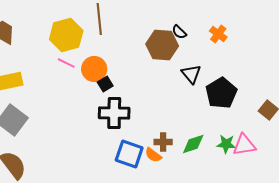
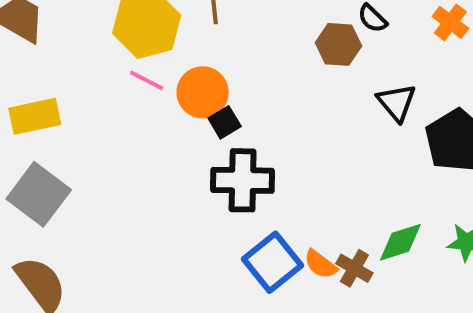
brown hexagon: (162, 45) -> (338, 44), size x0.7
brown cross: (163, 142) -> (354, 268), moved, turned 30
blue square: (129, 154) -> (273, 262), turned 32

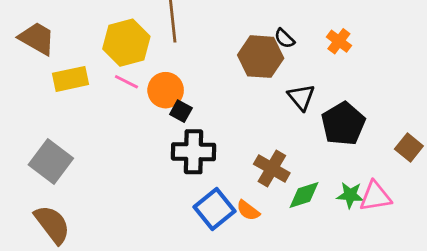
brown hexagon: (338, 44) -> (261, 57), size x1.4
yellow rectangle: (35, 116) -> (70, 79), moved
black square: (225, 122) -> (181, 111), turned -30
brown cross: (354, 268) -> (272, 168), moved, size x1.4

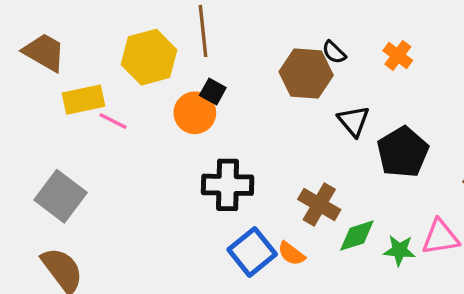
pink line: (126, 82) -> (113, 121), moved
black square: (181, 111) -> (213, 92), moved
green star: (350, 195) -> (399, 250), moved

